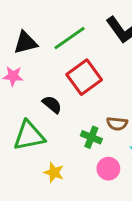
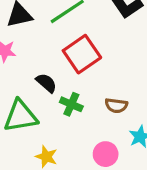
green cross: (91, 137) -> (71, 104), moved

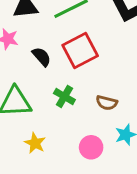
black semicircle: (46, 83) -> (42, 57), moved

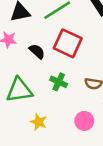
red square: (80, 50) -> (68, 43), turned -32

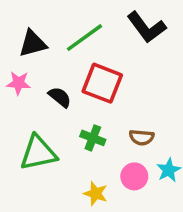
pink circle: (84, 121) -> (134, 176), moved
yellow star: (38, 122) -> (96, 194), moved

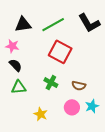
black semicircle: (60, 97) -> (16, 65), moved
green triangle: (38, 153) -> (19, 87), size x0.7
yellow star: (96, 194) -> (41, 114), moved

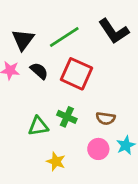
black triangle: (23, 24) -> (23, 40), turned -42
black semicircle: (16, 65) -> (39, 71), moved
green triangle: (19, 87) -> (38, 126), moved

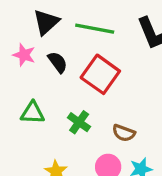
green line: (64, 37) -> (95, 29), turned 32
green triangle: (38, 126) -> (33, 113), moved

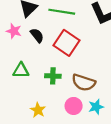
green cross: (79, 122) -> (53, 76), turned -32
brown semicircle: (124, 133) -> (84, 83), size x1.5

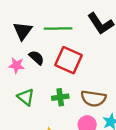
pink star: (14, 31) -> (17, 65), moved
green triangle: (21, 70) -> (26, 97), turned 48

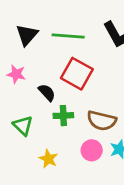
black semicircle: (36, 58) -> (47, 93), moved
green triangle: (26, 97) -> (23, 126), moved

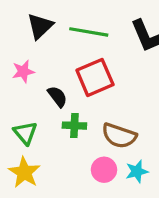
pink star: (16, 74) -> (23, 71), turned -30
red square: (77, 74) -> (95, 77), turned 32
yellow star: (48, 159) -> (24, 172), moved, size x1.4

